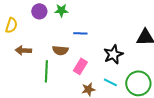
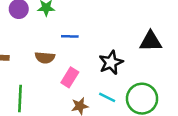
green line: (46, 71) -> (20, 99), moved

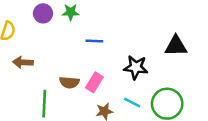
brown semicircle: (45, 58) -> (69, 82), moved
black star: (111, 62) -> (136, 67), turned 30

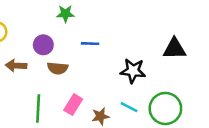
purple circle: (43, 13) -> (43, 45), moved
brown semicircle: (69, 82) -> (58, 68), moved
pink rectangle: (94, 82) -> (73, 105), moved

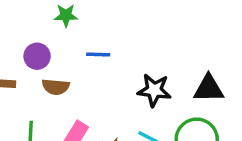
black triangle: (174, 49) -> (209, 88), moved

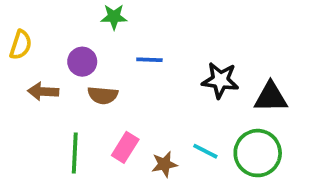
black star: (154, 90) -> (220, 80), moved

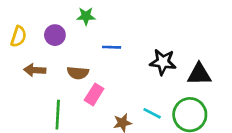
purple circle: (82, 62) -> (55, 35), moved
pink rectangle: (125, 147) -> (94, 94), moved

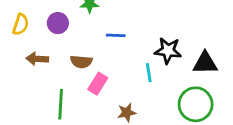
cyan line: (152, 113) -> (149, 73), moved, turned 54

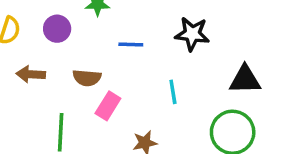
black star: (168, 51) -> (192, 34), moved

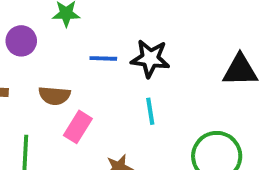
black star: (192, 34) -> (150, 58), moved
black triangle: (245, 80) -> (240, 70), moved

